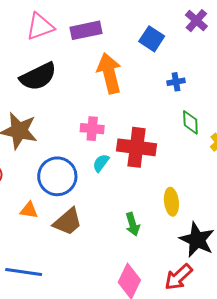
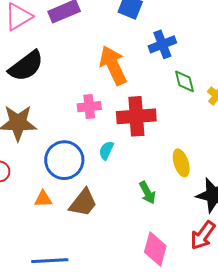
orange arrow: (109, 73) -> (113, 65), moved
blue cross: (176, 82) -> (162, 44), size x1.5
cyan semicircle: (101, 163) -> (106, 150), moved

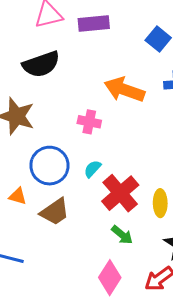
orange arrow: (113, 65) -> (124, 90), turned -63
red cross: (136, 116) -> (120, 193), moved, turned 36
green arrow: (147, 193) -> (122, 235), moved, turned -40

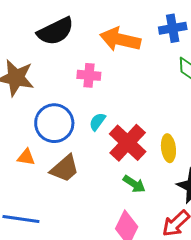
black semicircle: (41, 64) -> (55, 31), moved

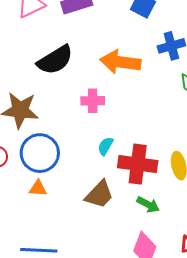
blue circle: (54, 123) -> (40, 153), moved
red cross: (128, 143) -> (138, 164), turned -30
brown trapezoid: (65, 169) -> (99, 194), moved

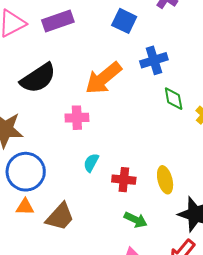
orange arrow: (120, 62) -> (103, 78), turned -45
red cross: (138, 164) -> (124, 180), size x0.6
brown trapezoid: (99, 194) -> (60, 217), moved

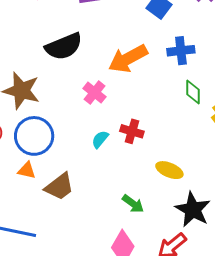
pink cross: (77, 118) -> (95, 93), turned 30
red cross: (124, 180) -> (132, 131), moved
yellow ellipse: (165, 180) -> (169, 170), turned -64

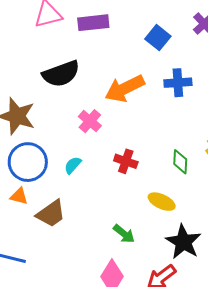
green diamond: (193, 92) -> (180, 162), moved
cyan semicircle: (100, 139) -> (73, 165), moved

